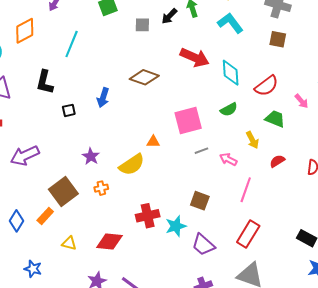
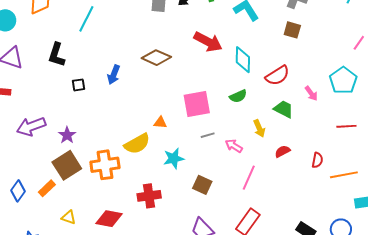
purple star: (91, 156) -> (67, 135), moved
orange cross: (101, 188) -> (105, 165), size x2.0
cyan star: (176, 226) -> (174, 158), moved

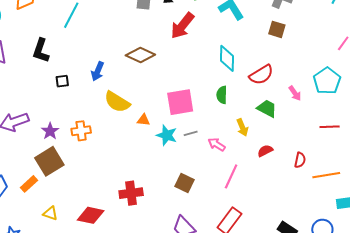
red arrow: (208, 42) -> (182, 26), moved, turned 100
green semicircle: (238, 96) -> (222, 95), turned 114
yellow semicircle: (137, 144) -> (117, 102), moved, turned 60
cyan star: (174, 158) -> (167, 135), moved, turned 30
orange cross: (105, 165) -> (81, 131), moved, size x0.7

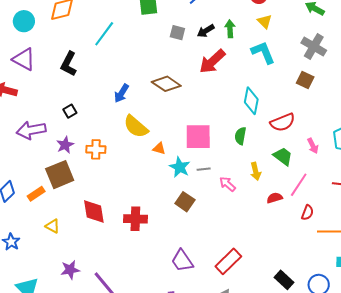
black square: (62, 81) -> (70, 111), moved, turned -32
pink line: (231, 176) -> (299, 185), moved
brown square: (184, 183) -> (185, 202), moved
red diamond: (91, 215) -> (94, 211), moved, turned 60

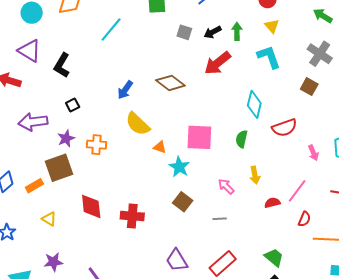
black L-shape: (69, 64) -> (62, 65), moved
green trapezoid: (283, 156) -> (274, 257), moved
gray line: (204, 169) -> (220, 219), moved
purple star: (70, 270) -> (53, 262), moved

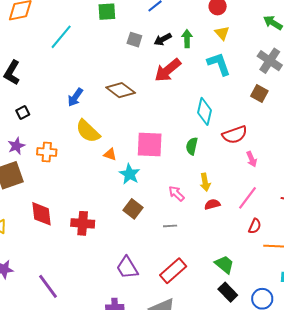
pink arrow: (313, 153) -> (252, 159), moved
red semicircle: (272, 203) -> (212, 204), moved

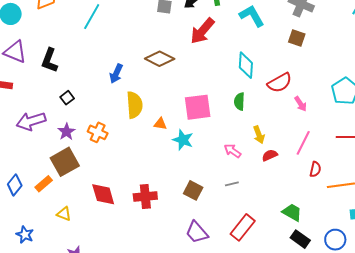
yellow semicircle: (88, 131) -> (134, 105), turned -128
orange cross: (47, 152) -> (98, 132), turned 30
brown square: (133, 209) -> (193, 190), moved

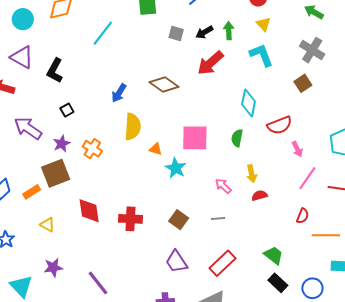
brown square: (297, 38) -> (303, 83), turned 30
purple arrow: (31, 121) -> (28, 128), turned 44
pink line: (303, 143) -> (307, 178), moved

